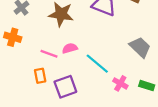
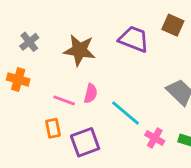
pink semicircle: (70, 48) -> (91, 93), turned 120

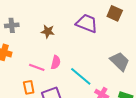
gray cross: (29, 42) -> (12, 25), turned 32
brown star: (79, 50) -> (48, 31), size x0.6

